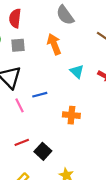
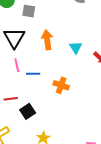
orange arrow: (54, 44) -> (47, 40), moved
blue line: (40, 95) -> (33, 74), moved

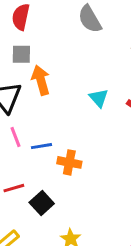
orange arrow: (47, 40) -> (41, 80), moved
orange cross: (61, 85) -> (69, 162), moved

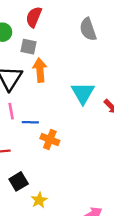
cyan triangle: (99, 98) -> (83, 93), size x1.5
black square: (42, 203) -> (19, 181), moved

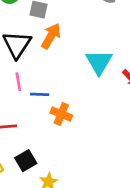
orange arrow: (40, 70) -> (51, 36), turned 35

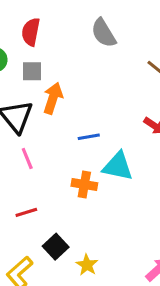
cyan triangle: (99, 62) -> (118, 166), moved, turned -36
blue line: (40, 94) -> (89, 137), moved

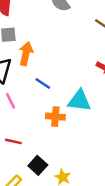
blue line: (89, 137) -> (43, 84), moved, turned 49
red line: (26, 212) -> (13, 141), turned 35

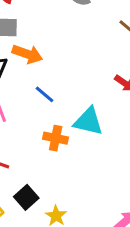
orange arrow: (26, 54) -> (27, 54), turned 90

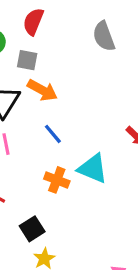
black square: (26, 197) -> (32, 229), moved

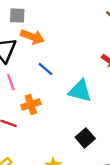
orange cross: (57, 180) -> (31, 105), moved, turned -30
black square: (32, 229) -> (85, 138), moved

